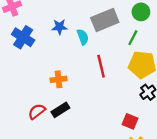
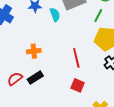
red line: (101, 66) -> (76, 58), moved
red square: (130, 121) -> (78, 85), moved

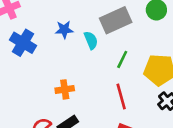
green line: (98, 16) -> (122, 59), moved

